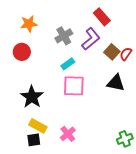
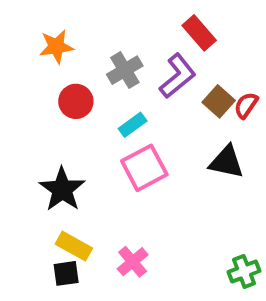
red circle: (22, 52) -> (76, 101), moved
pink square: (74, 86) -> (144, 168), turned -30

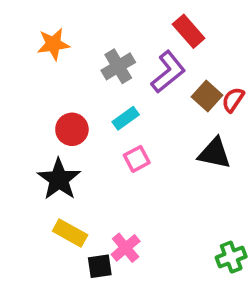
red circle: (76, 101) -> (72, 129), moved
pink square: (144, 168) -> (137, 159), size x0.6
black square: (66, 273) -> (100, 266), moved

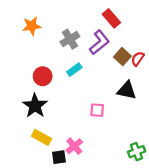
pink square: (137, 159) -> (97, 110), moved, turned 32

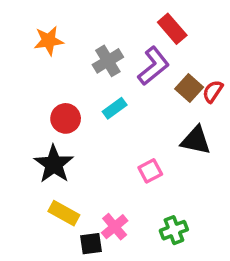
pink square: (97, 110) -> (150, 171), turned -32
green cross: (137, 152) -> (174, 230), moved

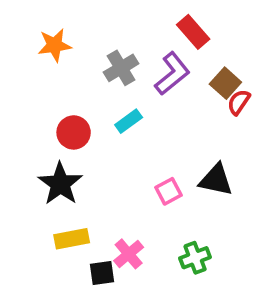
brown square: (189, 88) -> (225, 83), moved
black triangle: (196, 140) -> (216, 180), moved
yellow rectangle: (64, 213) -> (72, 239), turned -40

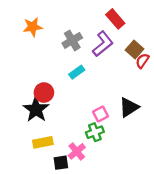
red circle: (74, 132) -> (44, 93), moved
black triangle: (216, 180) -> (129, 107), turned -45
green cross: (195, 258) -> (95, 132), moved

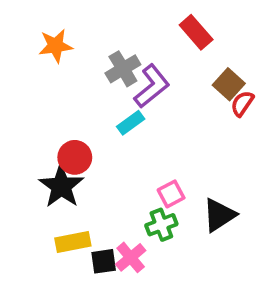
purple L-shape: (103, 44) -> (152, 86), moved
black triangle: (129, 107) -> (219, 215), moved
black square: (61, 163) -> (104, 261), moved

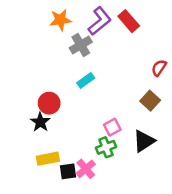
orange star: (56, 46) -> (60, 20), moved
brown square: (229, 84) -> (150, 101), moved
purple L-shape: (152, 86) -> (100, 21), moved
black star: (61, 186) -> (40, 122), size x0.7

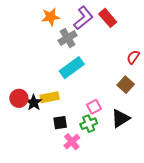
cyan rectangle: (86, 80) -> (72, 68), size x1.6
red circle: (49, 103) -> (19, 98), moved
yellow rectangle: (48, 159) -> (50, 97), moved
black square: (68, 171) -> (60, 123), moved

